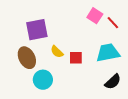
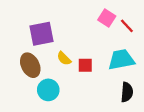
black semicircle: (113, 82) -> (127, 92), turned -42

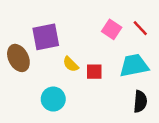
pink square: (107, 18) -> (112, 29), moved
brown ellipse: (30, 65) -> (18, 58), moved

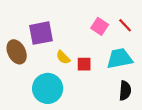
cyan circle: (53, 99) -> (48, 88), size x1.4

